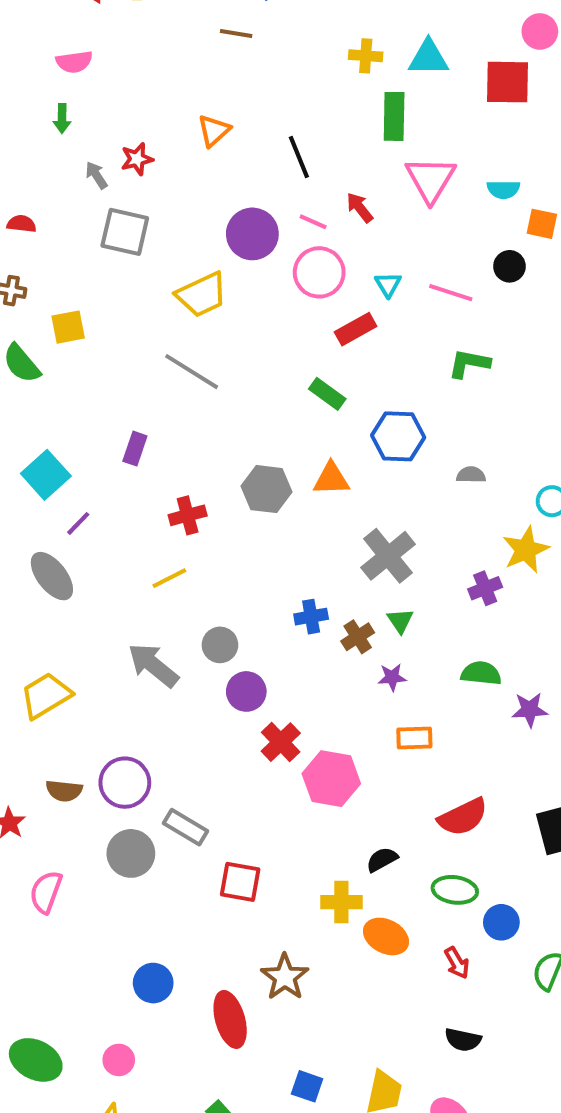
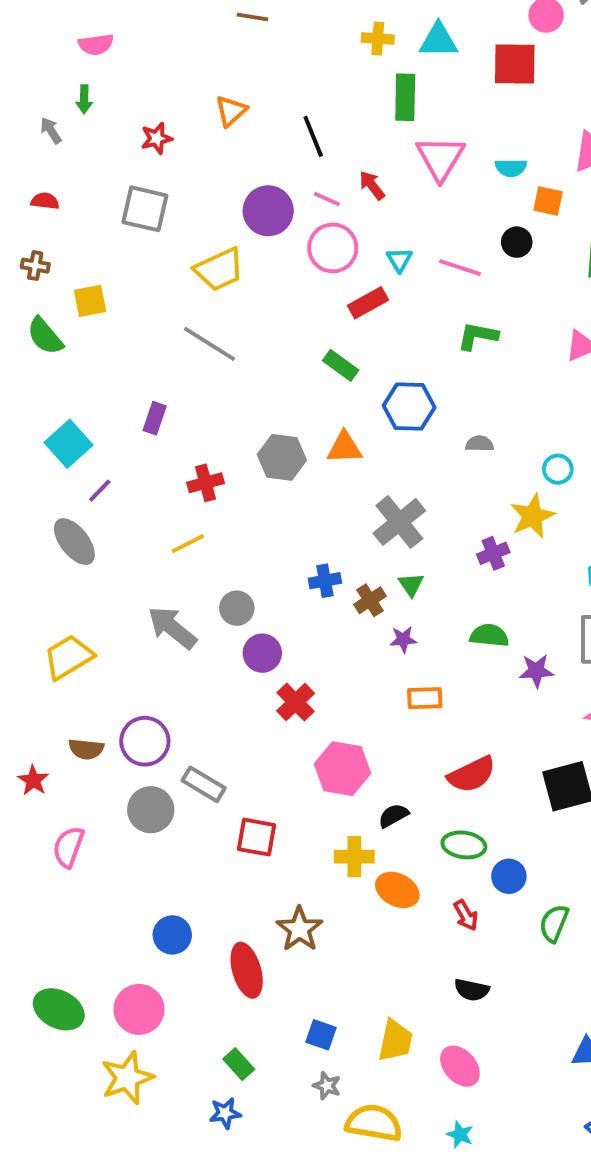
gray arrow: (96, 175) -> (51, 131), moved
pink hexagon: (331, 779) -> (343, 769), moved
pink circle: (119, 1060) -> (139, 1009), size x1.6

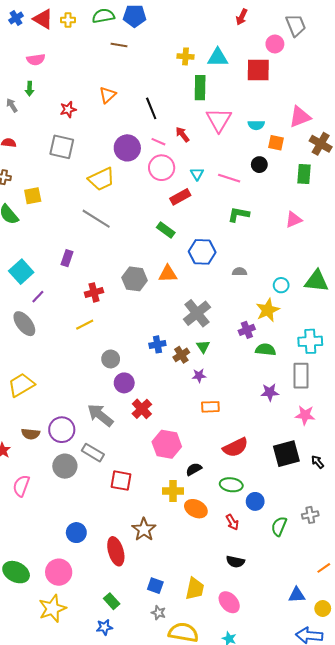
gray arrow: (172, 628) -> (100, 415), moved
green semicircle: (489, 636) -> (266, 350), moved

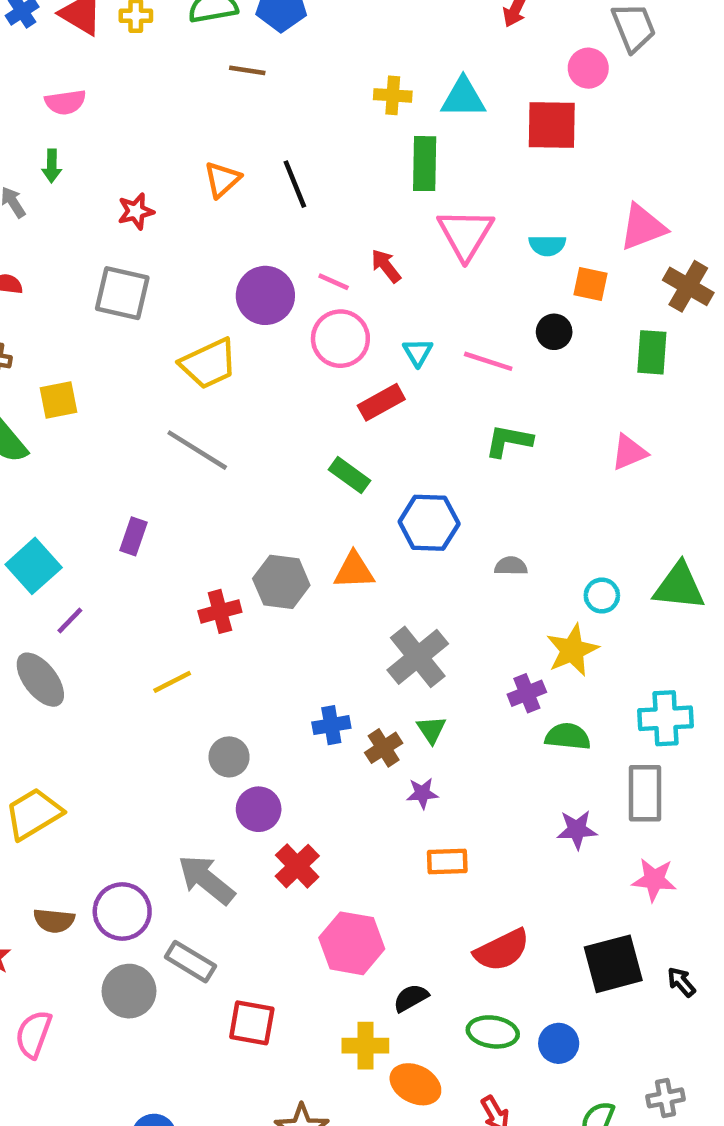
black line: (151, 108) -> (295, 184), moved
red cross: (94, 292) -> (220, 611), moved
blue circle: (255, 501) -> (559, 1043), moved

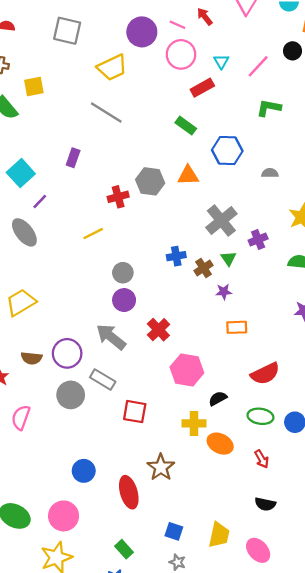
pink line: (488, 361) -> (258, 66), turned -65
purple cross: (527, 693) -> (258, 240), moved
purple circle: (259, 809) -> (124, 300), moved

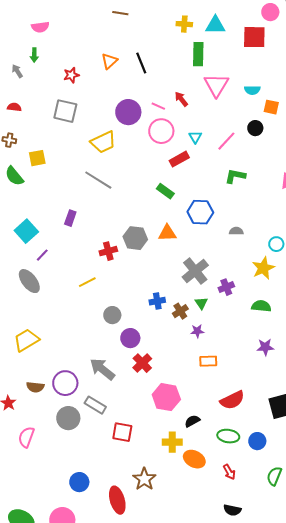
purple circle: (124, 300) -> (130, 338), moved

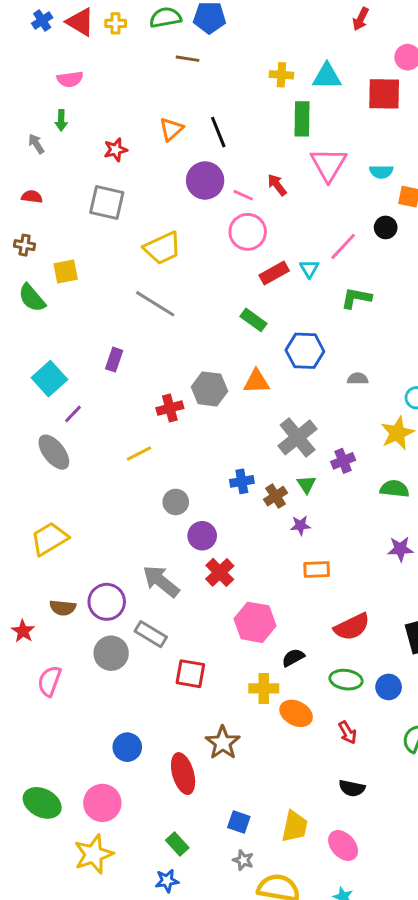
purple circle: (128, 112) -> (205, 180), moved
cyan triangle: (195, 137) -> (309, 269), moved

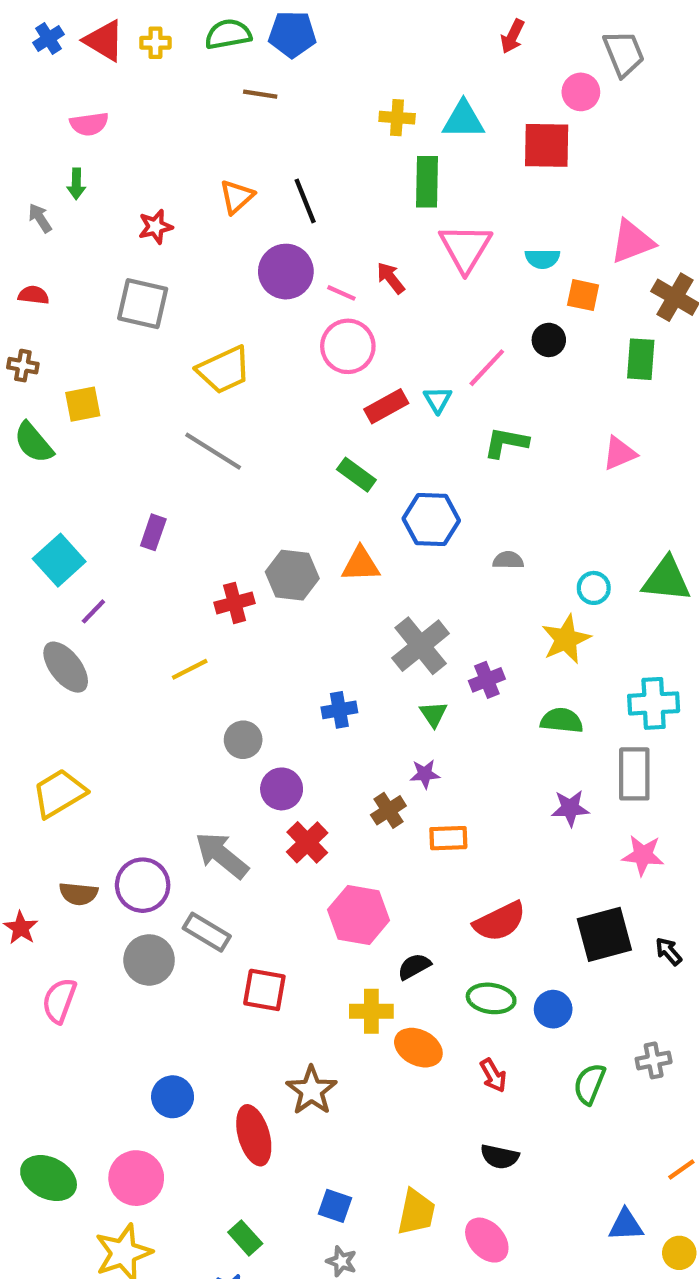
brown cross: (276, 496) -> (388, 810), moved

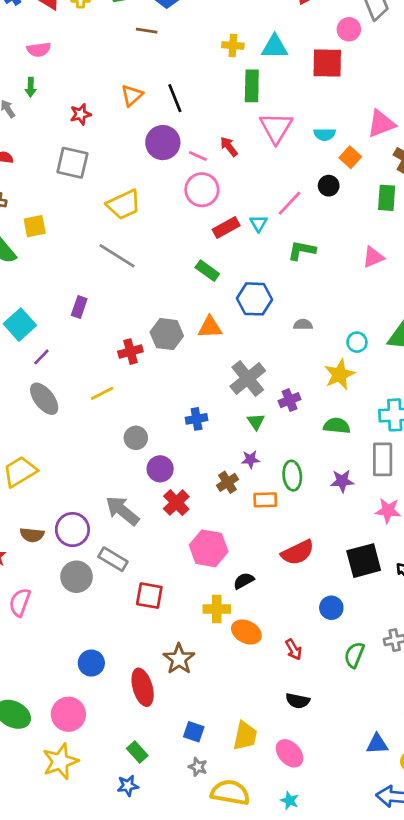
orange square: (583, 295) -> (350, 157), turned 30
gray ellipse: (66, 667) -> (44, 399), moved
green ellipse: (491, 998) -> (292, 476), moved, turned 76

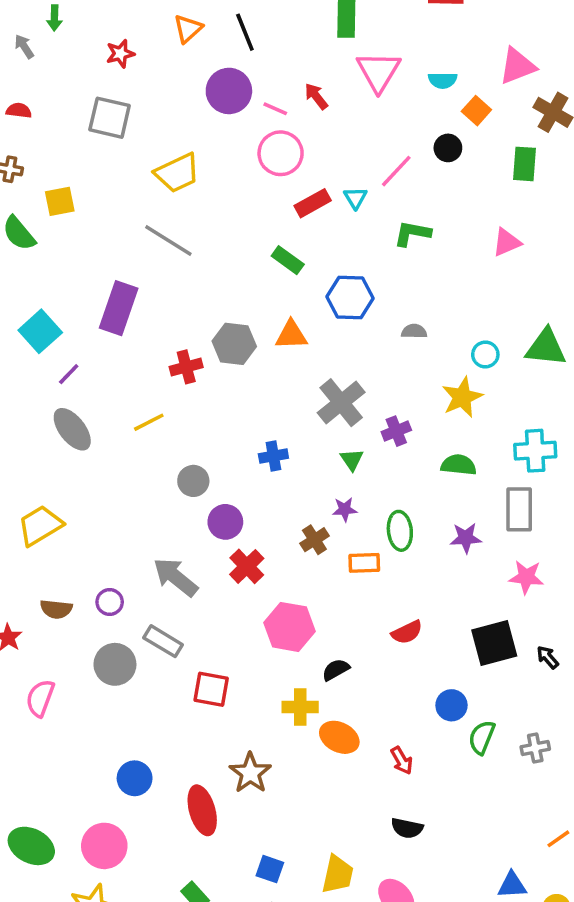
purple rectangle: (79, 307) -> (119, 308), size x1.8
purple circle: (72, 530) -> (110, 602), size x0.6
red semicircle: (298, 552) -> (407, 632), size x0.7
green semicircle: (354, 655) -> (482, 737), moved

